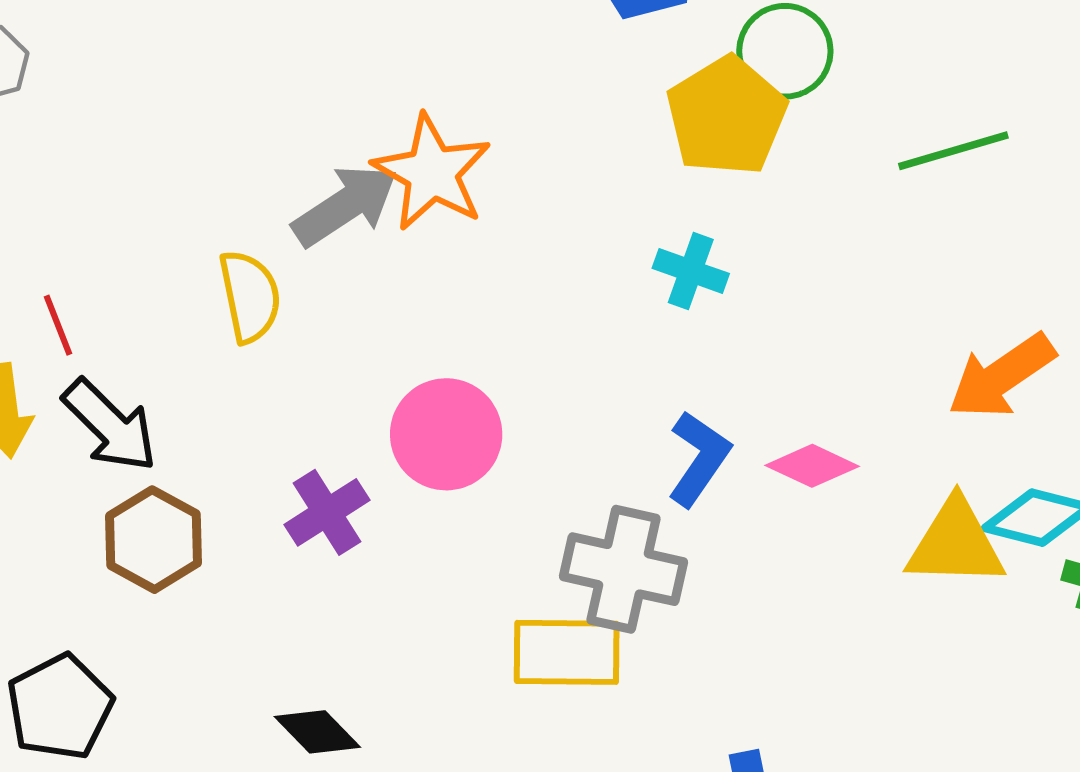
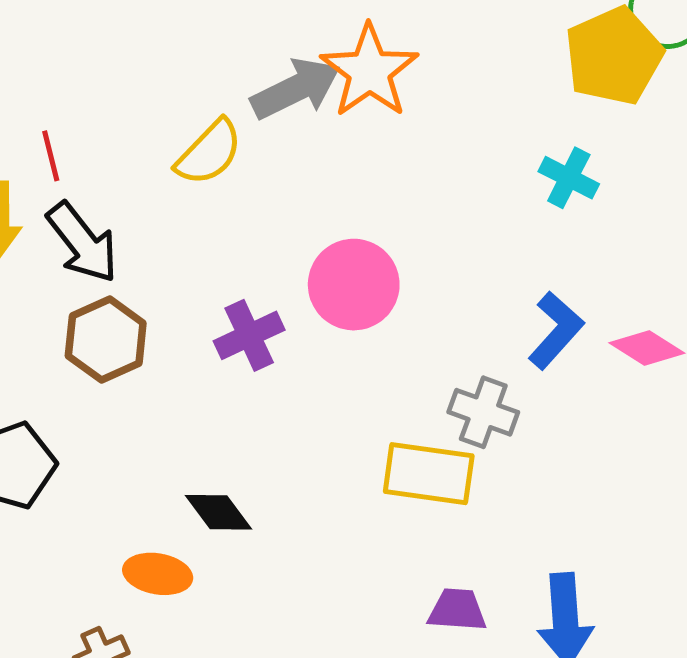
yellow semicircle: (250, 296) -> (209, 153), turned 48
gray cross: (623, 569) -> (483, 412), size x0.7

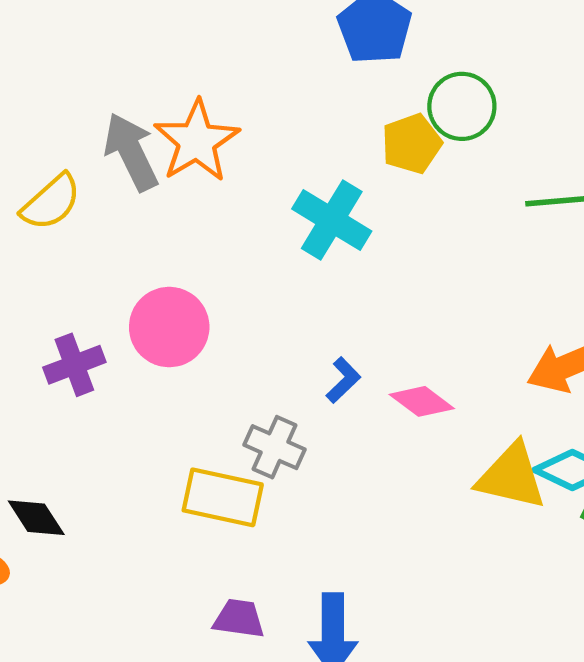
yellow pentagon: (614, 56) -> (412, 144), size x0.7
gray arrow: (296, 89) -> (131, 152), turned -94
cyan cross: (569, 178) -> (332, 220), moved, size x1.5
blue L-shape: (556, 330) -> (343, 380), size x0.7

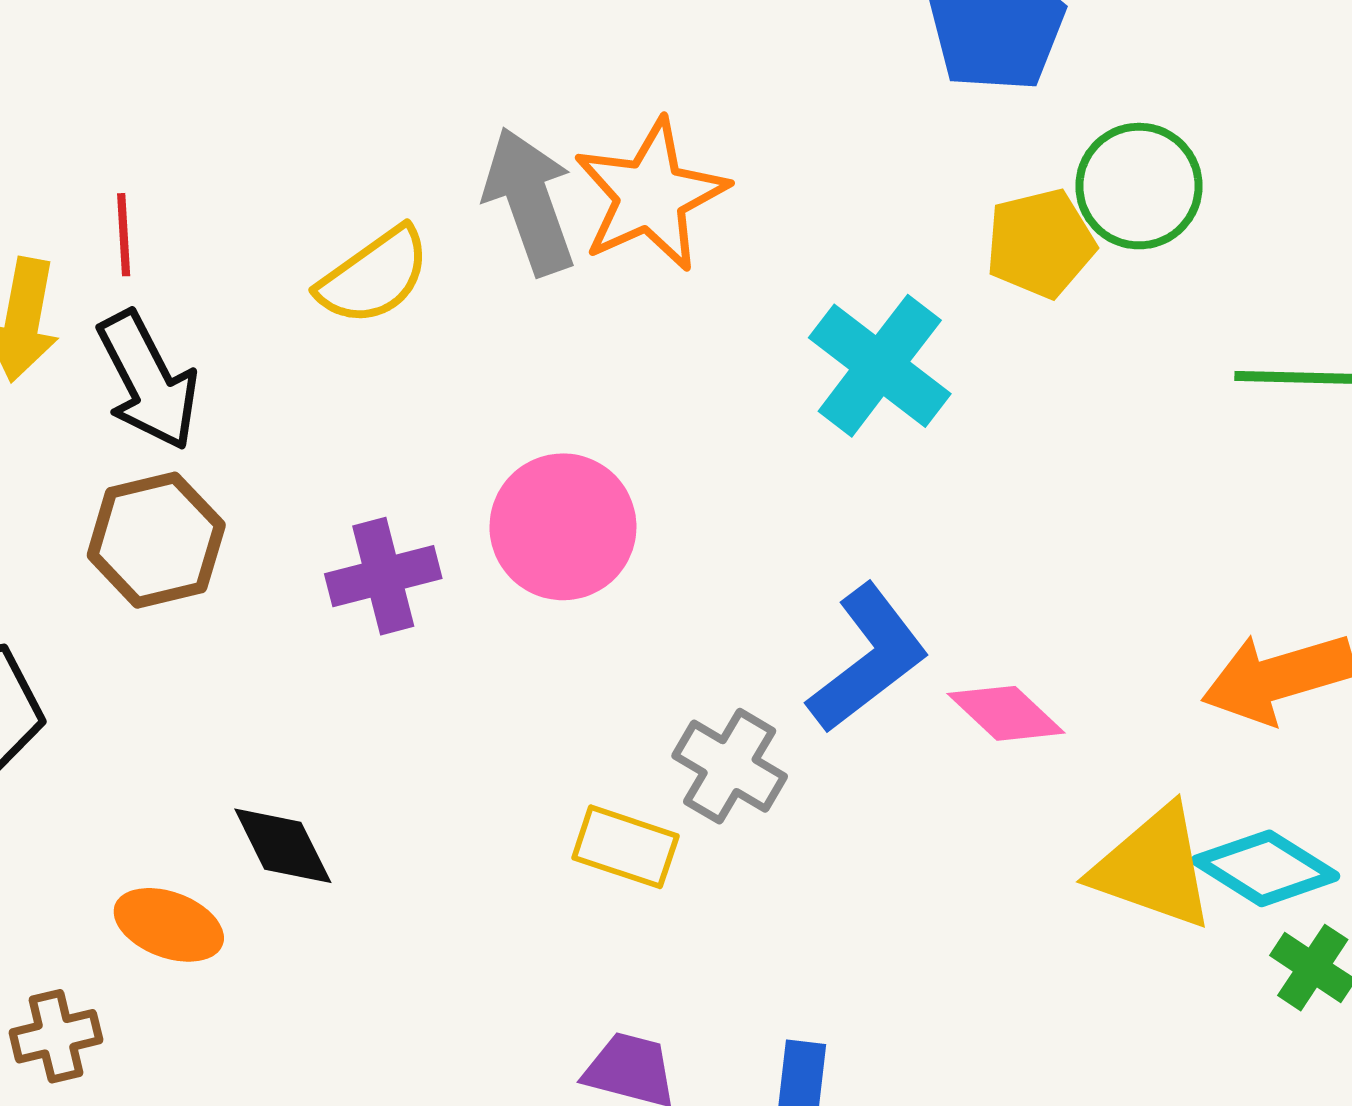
blue L-shape: (343, 380) -> (868, 659), size x1.8
yellow rectangle: (223, 497) -> (625, 847), size x0.7

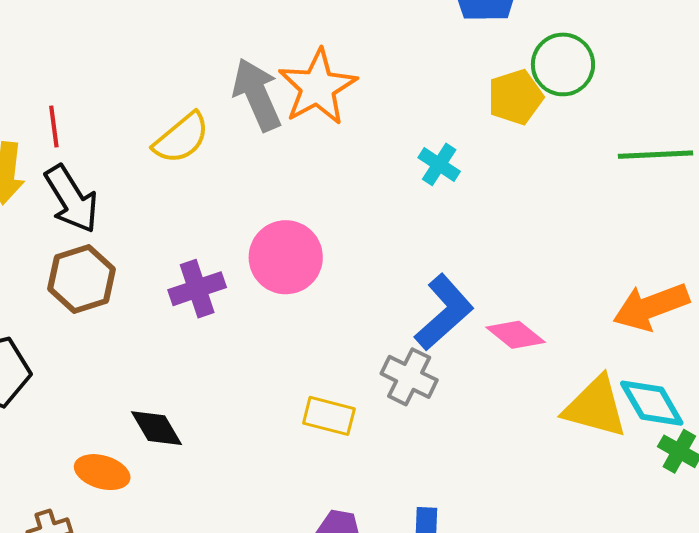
cyan cross: (880, 366) -> (439, 164), size x0.6
gray cross: (730, 766) -> (409, 377), moved
cyan diamond: (1266, 868) -> (652, 403), turned 32

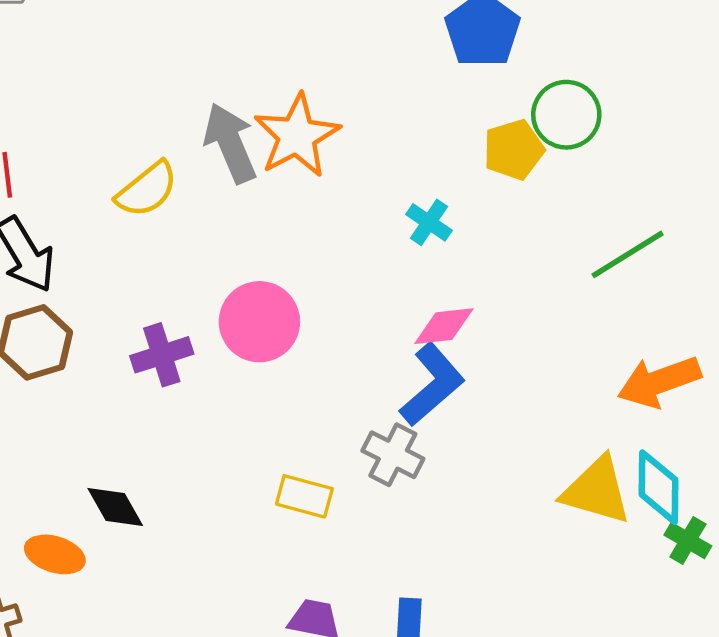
green line: (655, 155) -> (628, 254), moved, turned -30
pink diamond: (516, 335) -> (444, 326), moved, turned -46
cyan diamond: (652, 403) -> (659, 487), turned 30

